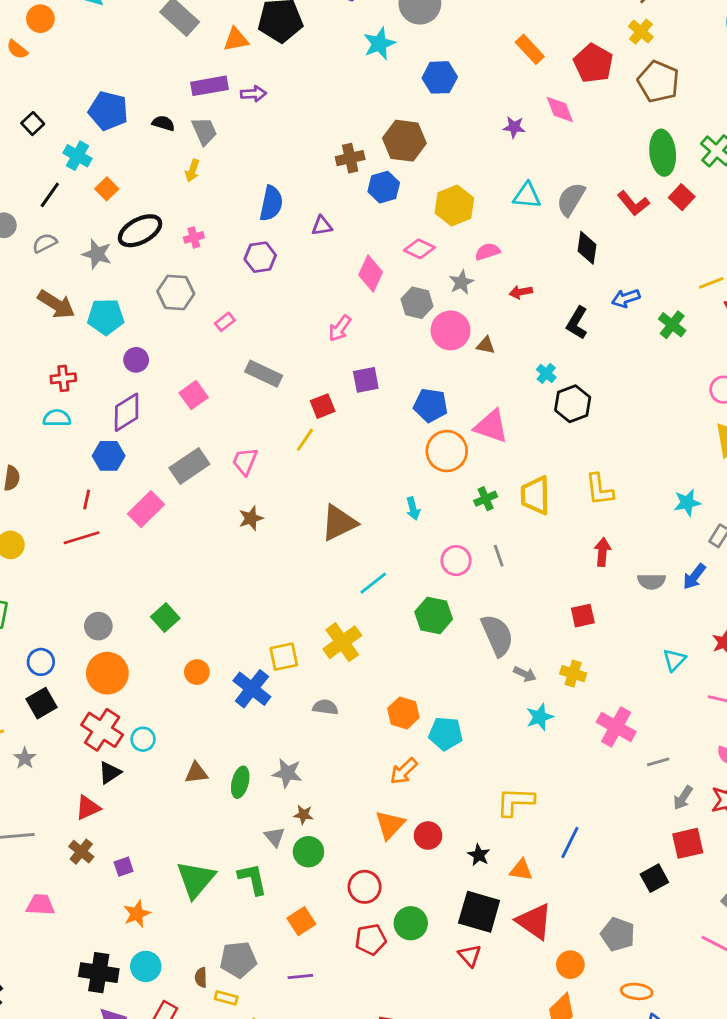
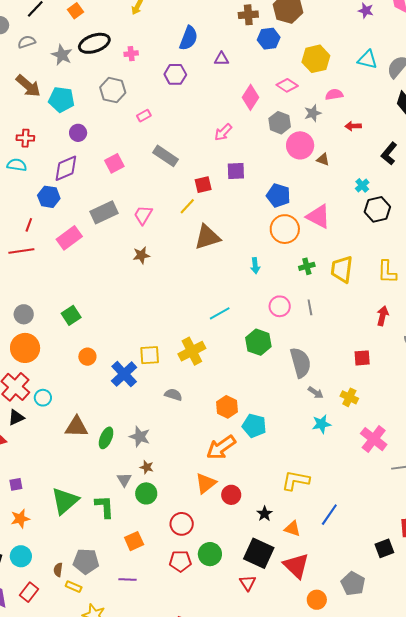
brown triangle: (339, 523) -> (207, 237), moved
orange arrow: (404, 771) -> (221, 447), size x1.4
brown triangle: (196, 773) -> (76, 427), size x1.4

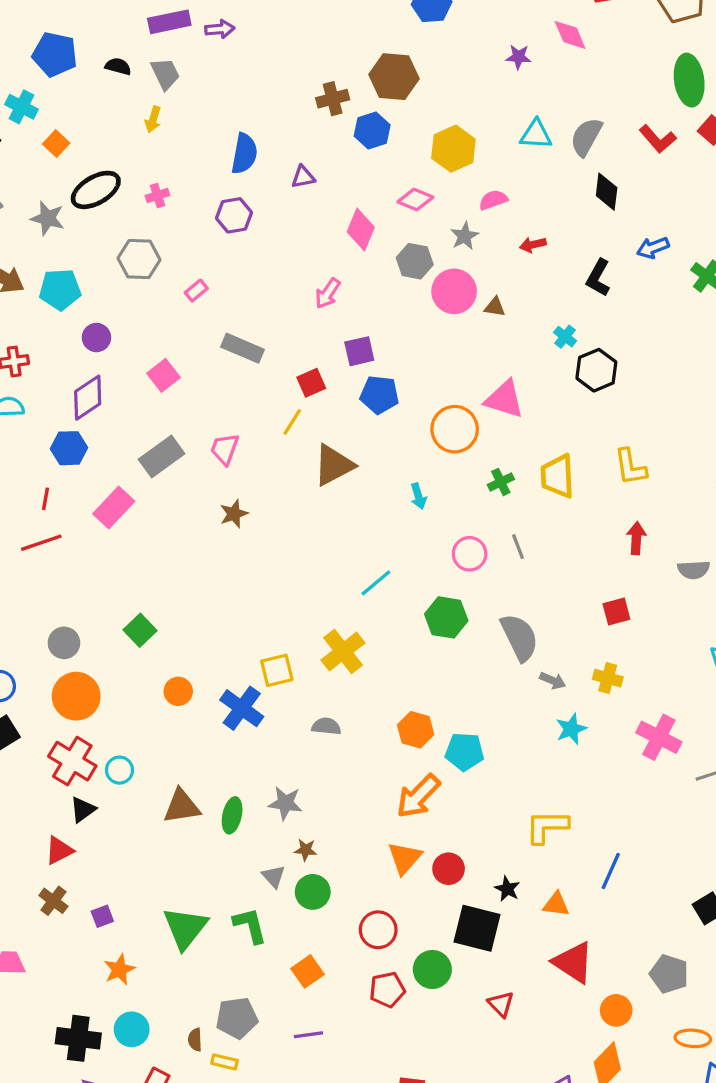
blue pentagon: (278, 195) -> (379, 395), moved
black square: (259, 553) -> (477, 928), moved

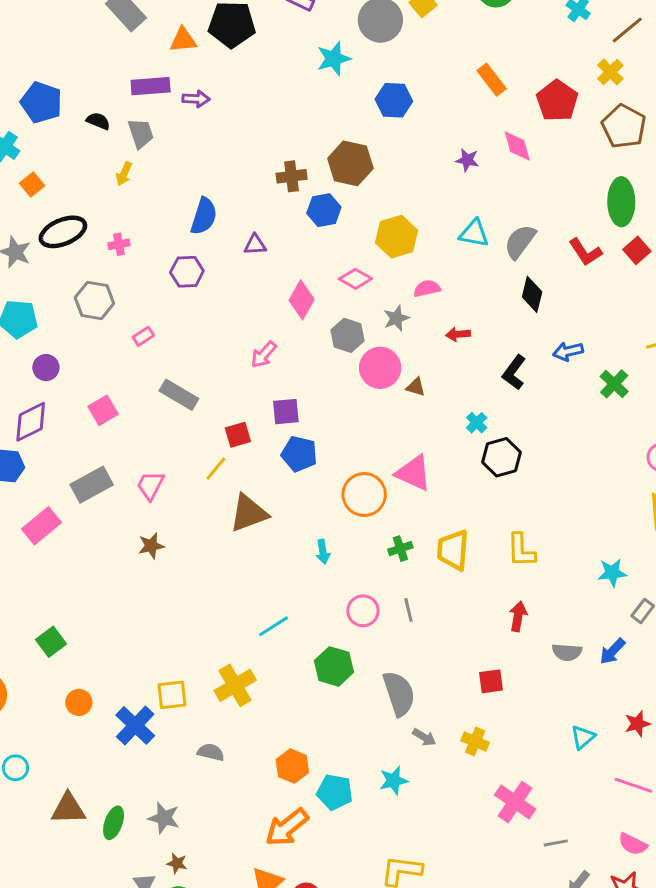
cyan star: (571, 729) -> (394, 781), moved

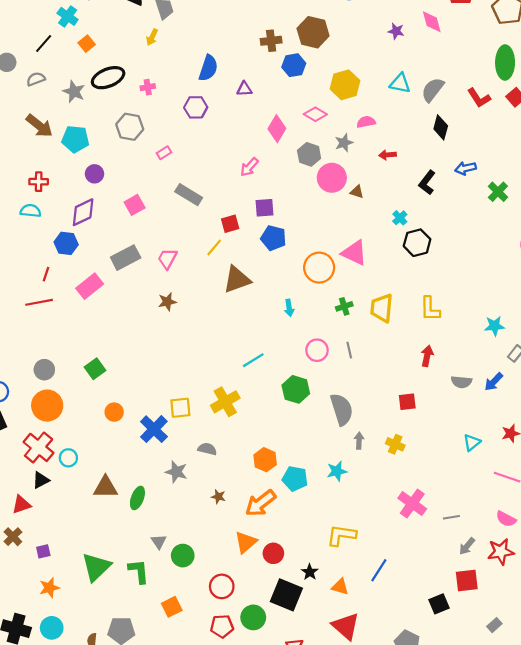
gray arrow: (424, 737) -> (359, 441), turned -119
pink cross: (515, 802) -> (412, 504), moved
gray star: (164, 818) -> (176, 472), moved
brown star: (177, 863) -> (218, 497), moved

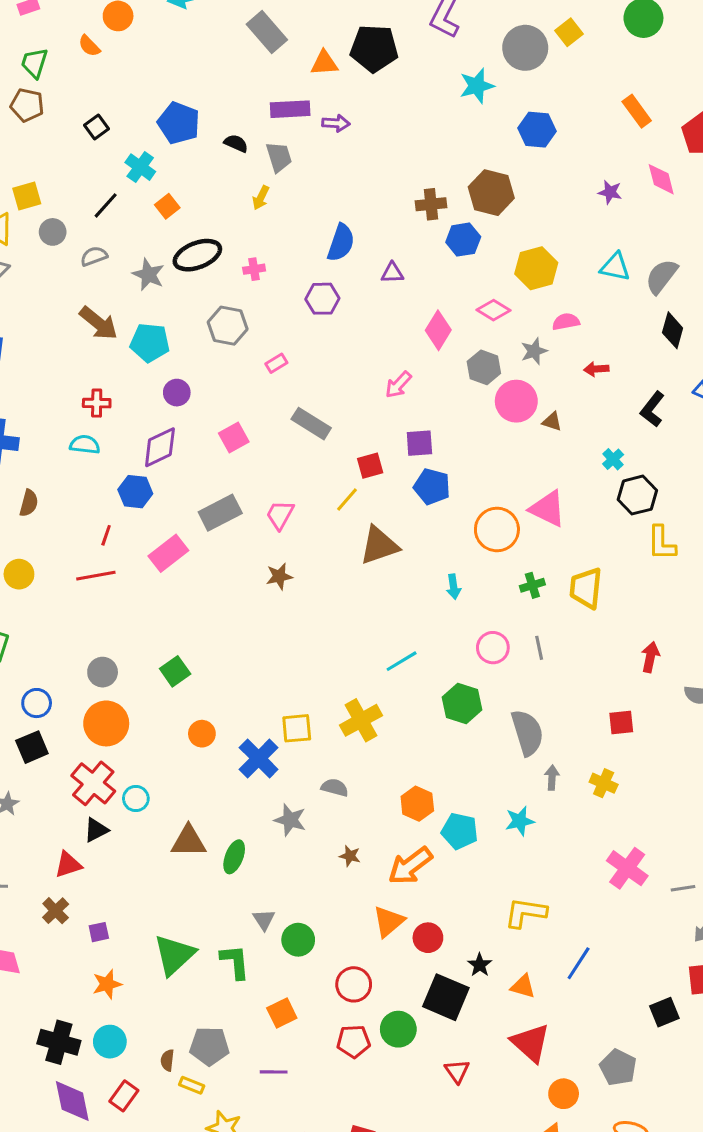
yellow L-shape: (430, 309) -> (662, 543), moved

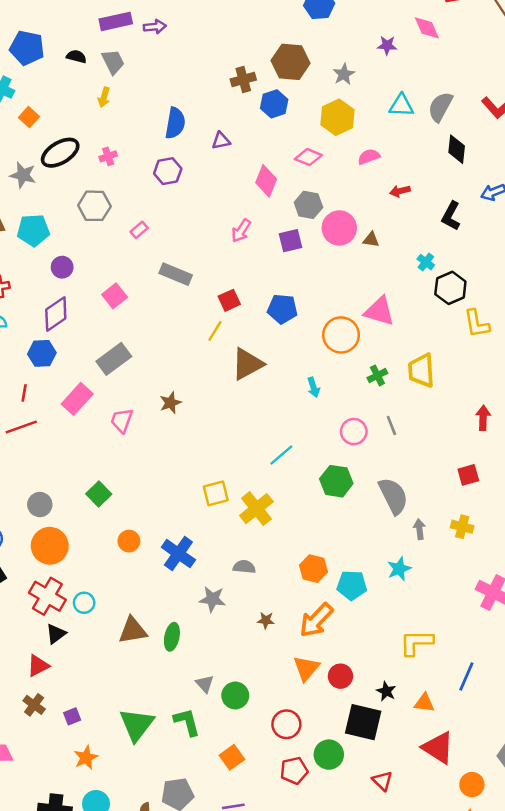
gray star: (534, 351) -> (344, 74), moved
purple square: (419, 443) -> (291, 241), moved
pink trapezoid: (280, 515) -> (122, 420), moved
yellow square: (297, 728) -> (216, 493), moved

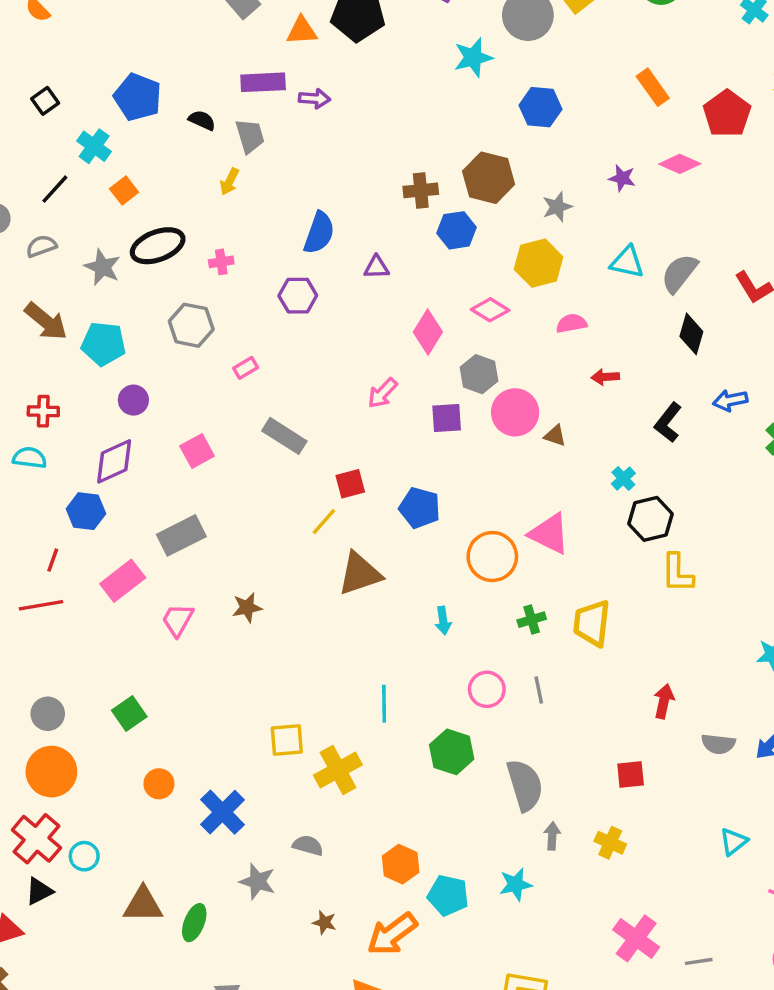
pink diamond: (427, 28) -> (680, 164), turned -52
cyan line: (281, 455) -> (384, 704), turned -60

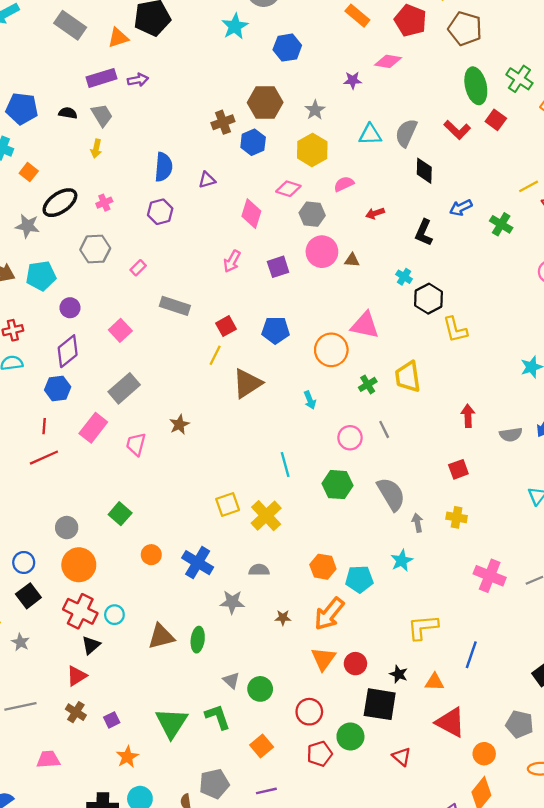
gray hexagon: (479, 374) -> (312, 214), moved

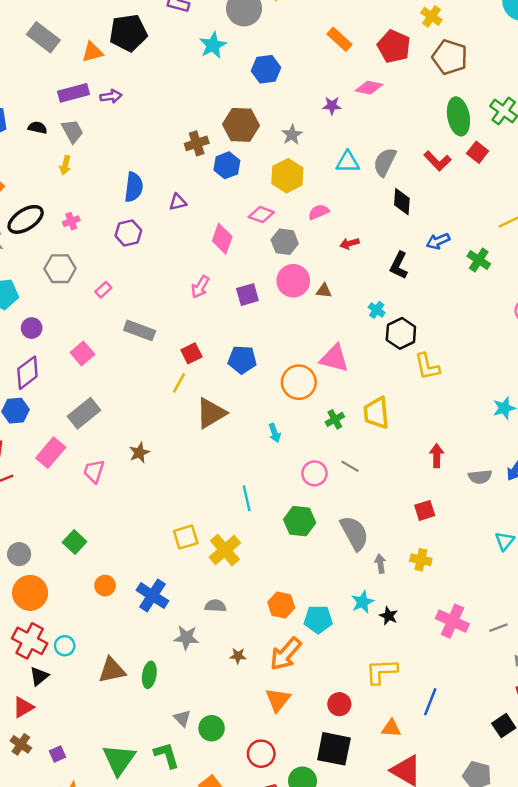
gray line: (384, 429) -> (350, 466), turned -36
red circle: (355, 664) -> (339, 704), moved
black star: (399, 674) -> (389, 616), moved

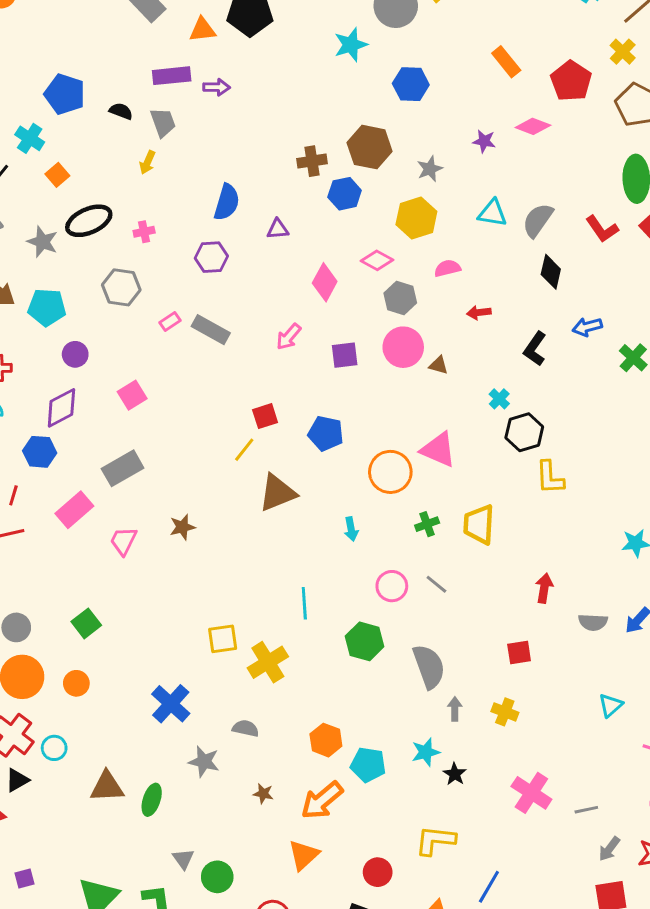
gray rectangle: (140, 330) -> (211, 330), moved
orange circle: (105, 586) -> (76, 683), moved

